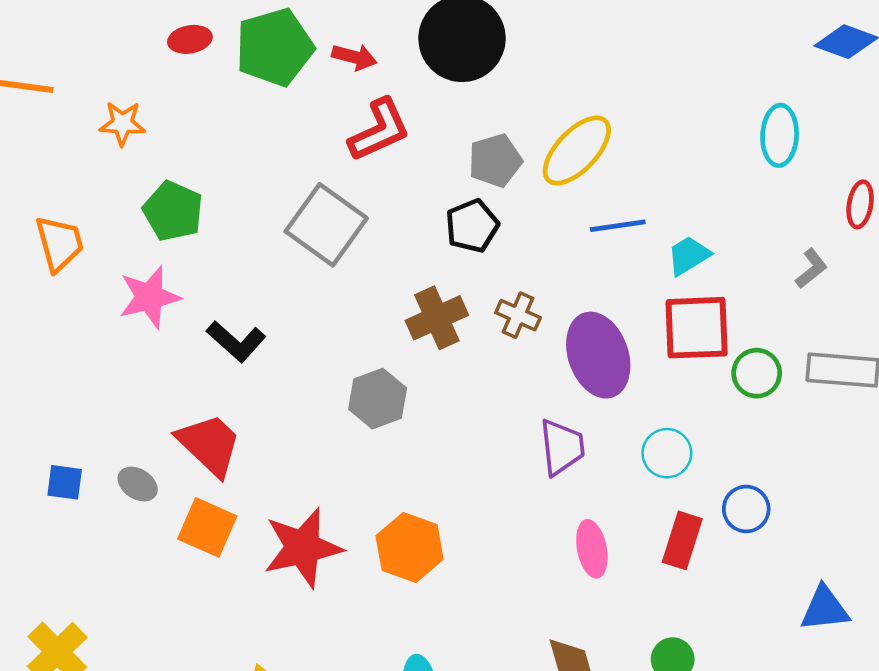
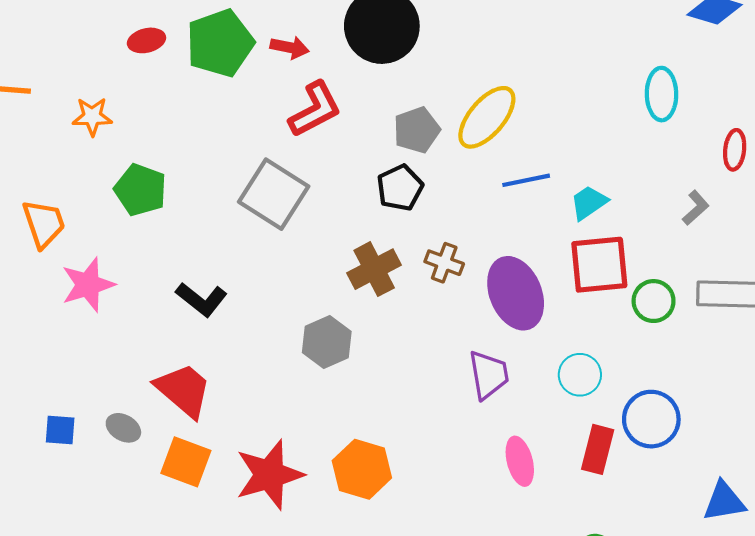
pink star: (149, 297) -> (88, 285), moved
blue circle: (746, 509) -> (651, 419), size x1.4

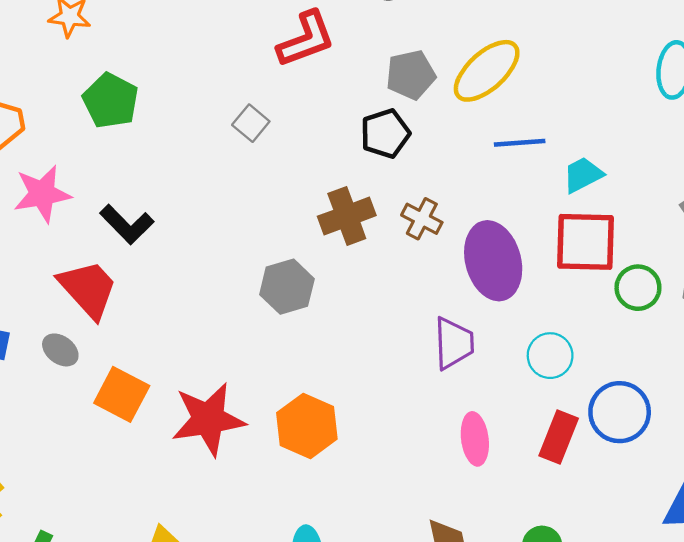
gray square: (274, 194) -> (251, 123), size x0.5
black L-shape: (202, 299) -> (127, 224), moved
red trapezoid: (183, 390) -> (88, 289), moved

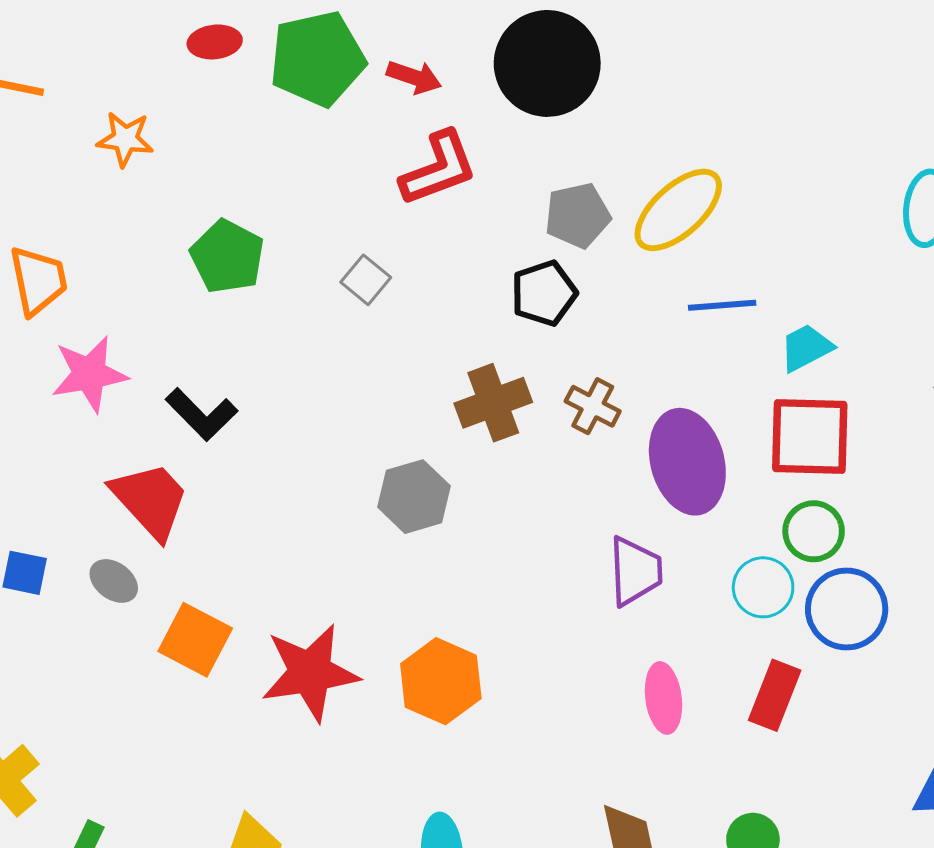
green pentagon: (111, 101) -> (227, 257), moved
green circle: (638, 288) -> (814, 531), moved
blue circle: (620, 412) -> (847, 609), moved

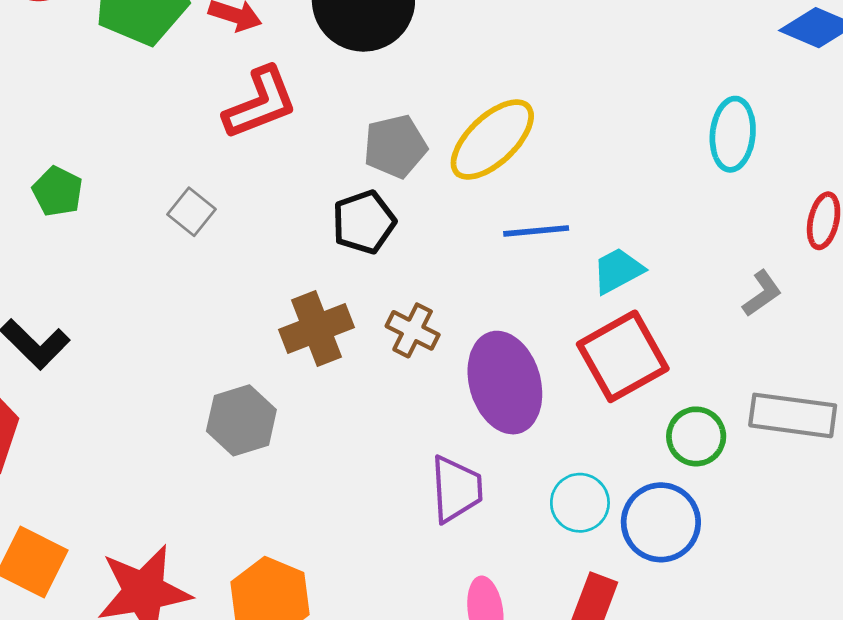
green pentagon: (227, 257) -> (57, 191), size x0.7
red square: (810, 436) -> (623, 356), turned -30
green circle: (814, 531) -> (696, 436), moved

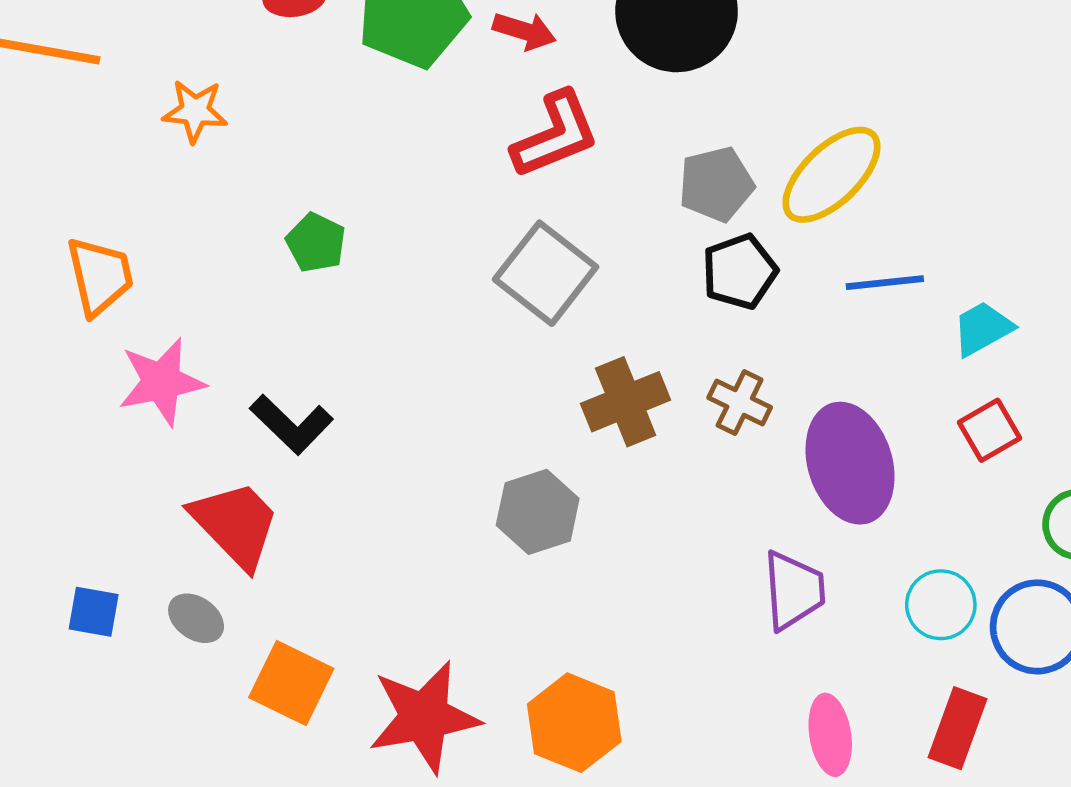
gray square: (192, 212) -> (546, 273), moved, size x1.8
black pentagon: (364, 222) -> (740, 271), moved
red square: (623, 356) -> (990, 430), size x0.6

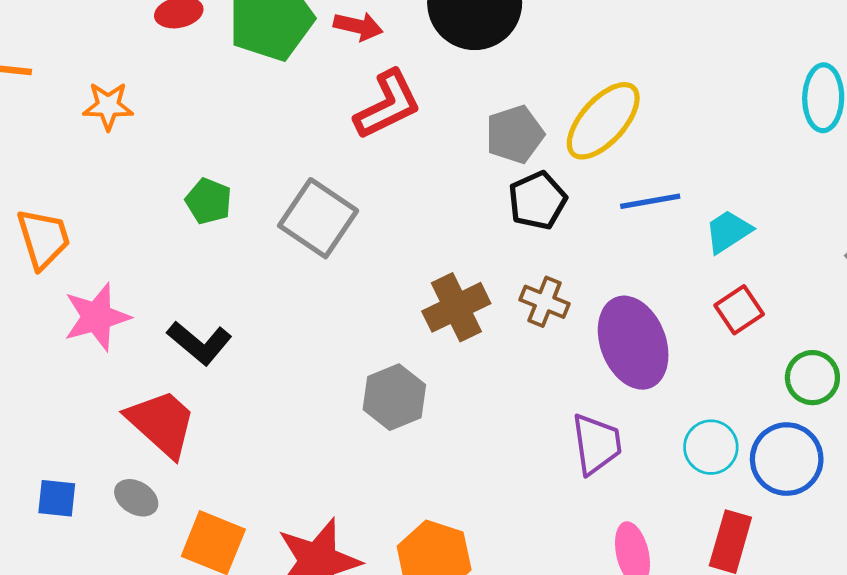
gray square: (546, 273) -> (318, 218), moved

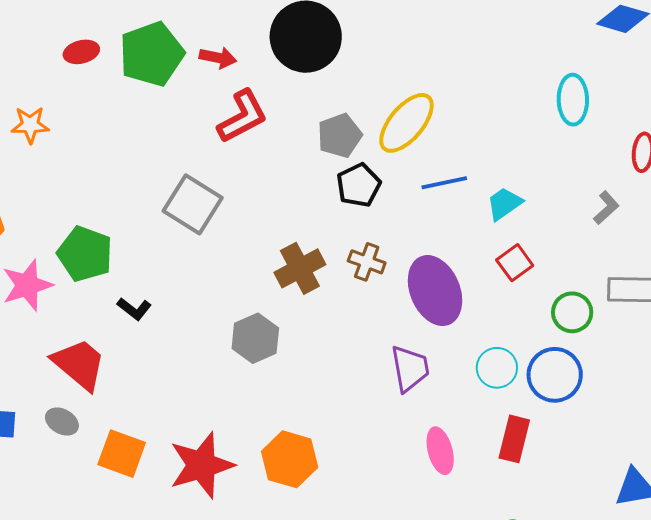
green pentagon: (209, 201) -> (85, 254), moved, size x1.6
black L-shape: (199, 343) -> (134, 309), moved, size x0.7

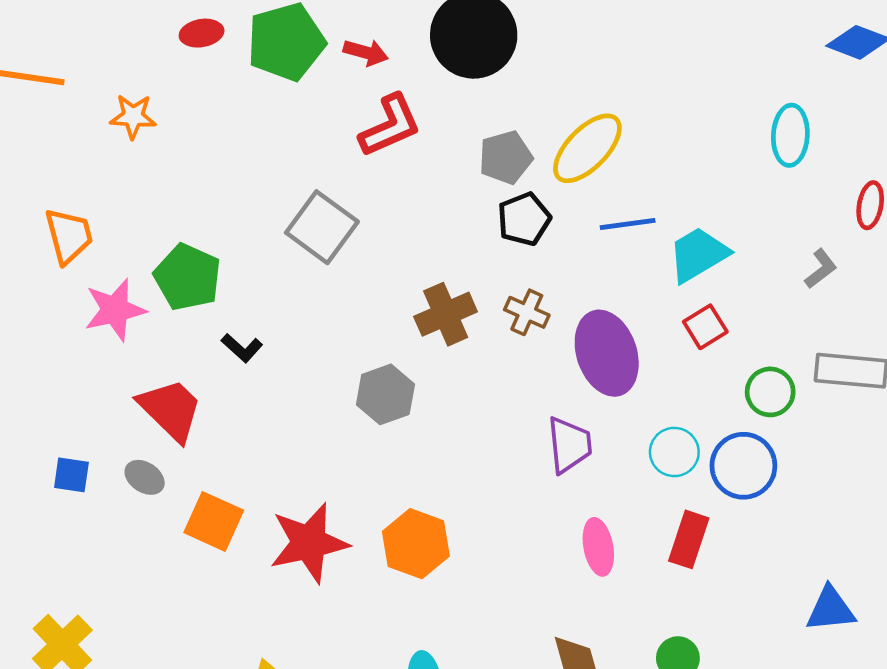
cyan trapezoid: (504, 204) -> (698, 255), size x1.4

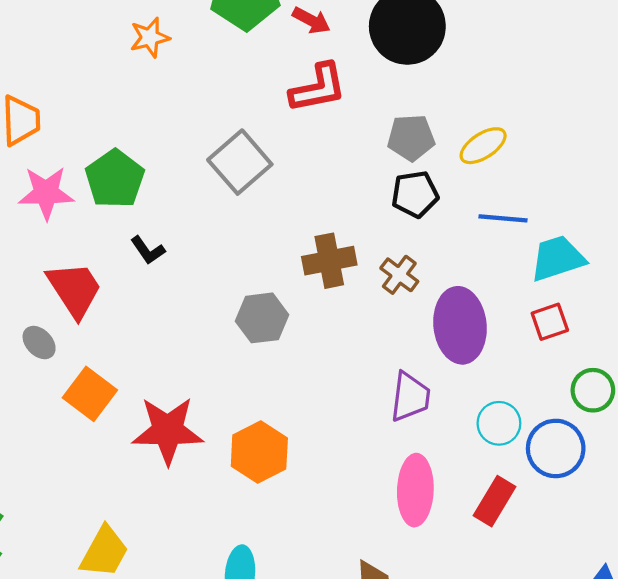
orange star: (133, 116) -> (150, 37), moved, turned -30
yellow ellipse: (587, 148) -> (483, 146), size x0.7
pink ellipse: (598, 547) -> (415, 490), size x1.4

